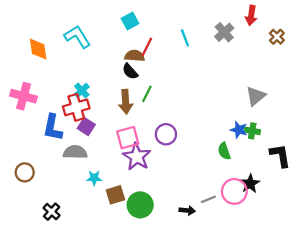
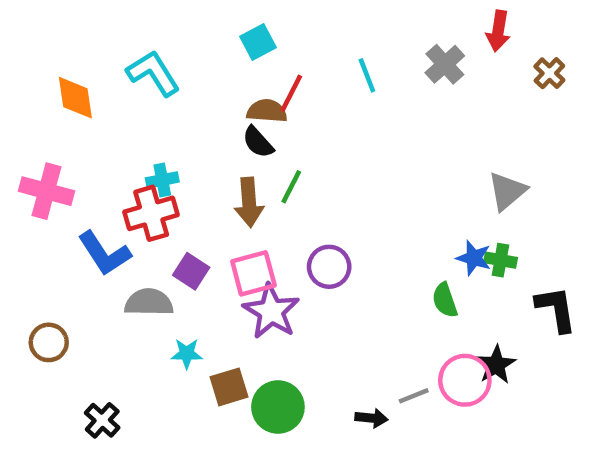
cyan cross: (82, 91) -> (162, 180), turned 32
purple square: (86, 126) -> (191, 271), moved
blue L-shape: (53, 128) -> (104, 253), turned -44

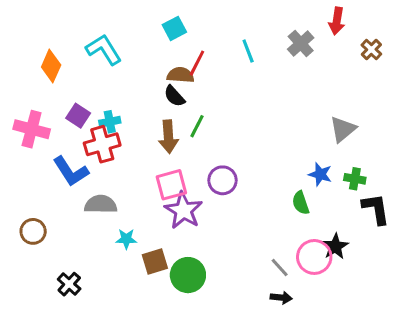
orange diamond: (75, 98) -> (51, 66), turned 32
green cross: (500, 260) -> (355, 179), moved
purple square: (191, 271) -> (78, 116), moved
gray line: (414, 396) -> (280, 268), turned 70
black arrow: (371, 418) -> (281, 298), moved

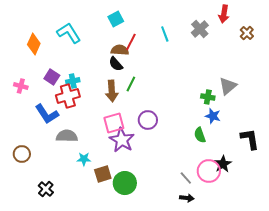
pink cross: (32, 129) -> (21, 86), size x0.6
green cross: (355, 179) -> (208, 97), moved

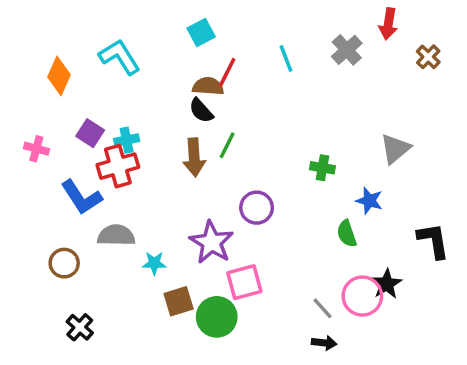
green cross: (208, 97) -> (322, 168), moved
pink square: (114, 123) -> (244, 282), moved
brown circle: (22, 154) -> (64, 263), moved
cyan star: (84, 159) -> (154, 263), moved

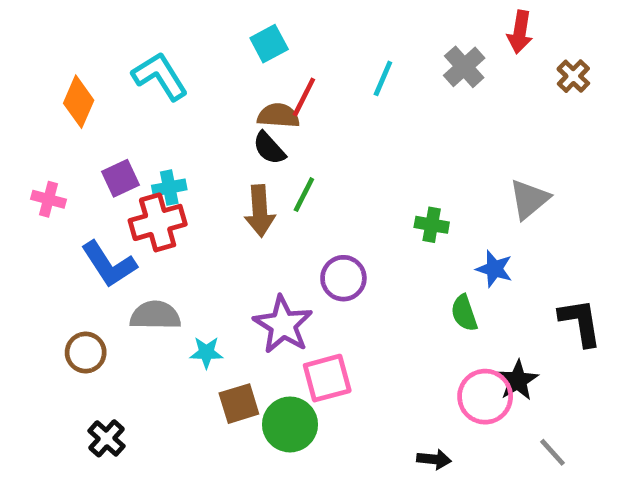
cyan line: (286, 59) -> (383, 78), turned 44
purple square: (90, 133) -> (120, 178), turned 32
gray line: (322, 308) -> (552, 452), moved

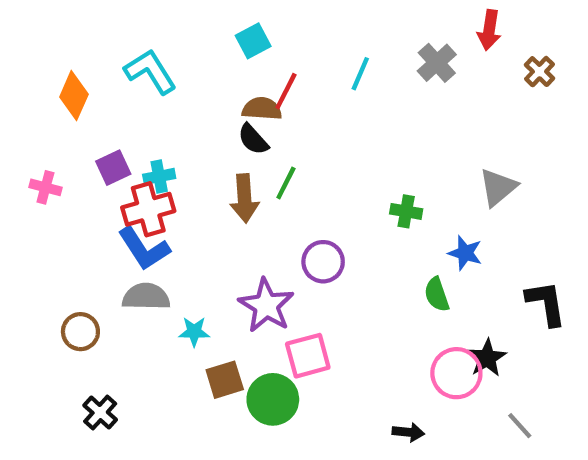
blue L-shape: (109, 264) -> (144, 249), moved

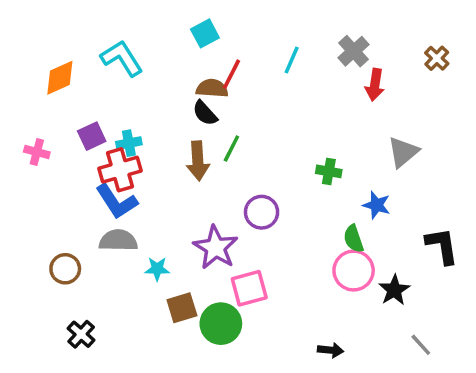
red arrow: (489, 30) -> (375, 85), moved
orange diamond: (74, 96) -> (60, 78), turned 42
pink circle: (456, 373) -> (354, 271), moved

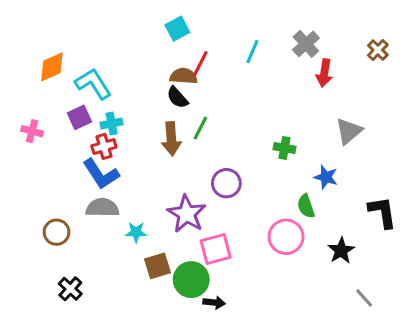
cyan L-shape: (122, 58) -> (93, 84), moved
red cross: (120, 170) -> (104, 146), size x0.7
pink circle: (354, 271) -> (286, 237), moved
black arrow: (331, 350) -> (214, 303), moved

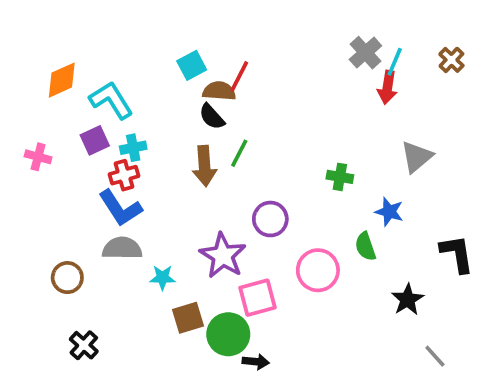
cyan square: (177, 29) -> (192, 65), moved
cyan line: (252, 52) -> (395, 62), moved
pink circle: (286, 237) -> (318, 270), moved

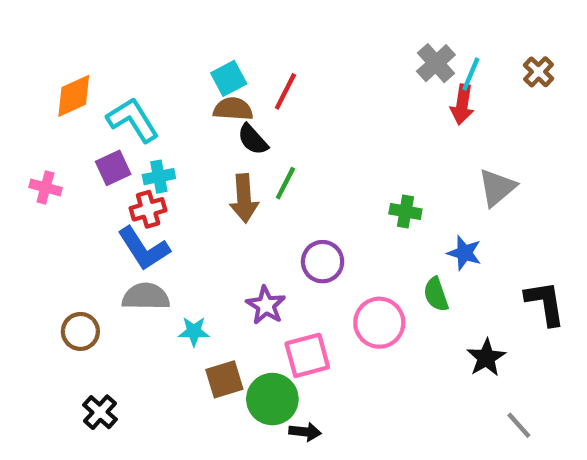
brown semicircle: (219, 91) -> (233, 109), moved
purple star: (223, 256) -> (266, 305), size x0.7

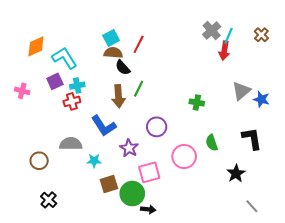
blue L-shape: (144, 249) -> (104, 126), moved
blue star: (464, 253) -> (261, 99), moved
black L-shape: (545, 303) -> (252, 138), moved

